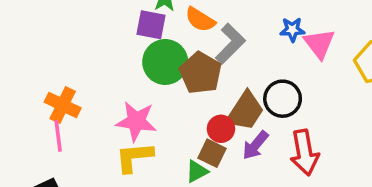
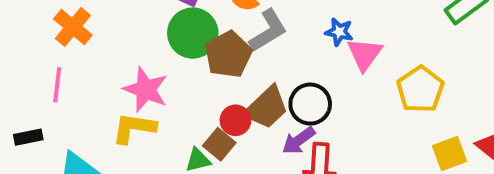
orange cross: (63, 105) -> (73, 27), moved
purple arrow: (255, 145) -> (299, 140), moved

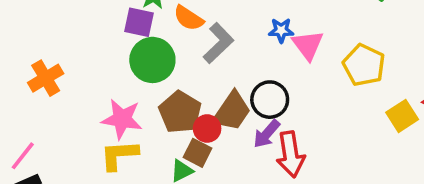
orange cross: (73, 27) -> (46, 78), turned 32
brown pentagon: (228, 54) -> (180, 112), moved
pink line: (57, 85) -> (23, 156), moved, turned 44

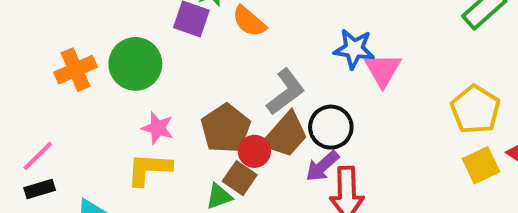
blue star: (281, 30) -> (354, 49), size x1.4
gray L-shape: (218, 43) -> (286, 92), moved
green circle: (152, 60) -> (135, 64), moved
yellow pentagon: (364, 65) -> (475, 110), moved
pink star: (122, 119) -> (158, 128), size x0.7

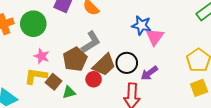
gray L-shape: (286, 92) -> (91, 42), moved
red circle: (254, 151) -> (94, 79), moved
purple arrow: (322, 166) -> (149, 73), moved
brown square: (240, 178) -> (54, 82), moved

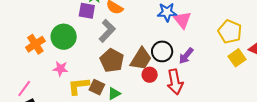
gray L-shape: (91, 42) -> (107, 31), moved
pink star: (42, 56) -> (61, 69), moved
red circle: (94, 79) -> (150, 75), moved

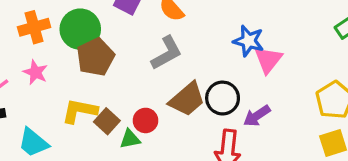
gray L-shape: (107, 31) -> (167, 53), moved
brown pentagon: (112, 60) -> (95, 57), moved
pink star: (61, 69) -> (35, 72), moved
red circle: (150, 75) -> (146, 120), moved

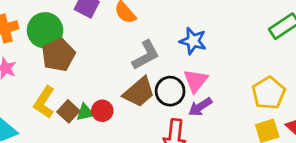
gray L-shape: (167, 53) -> (146, 55), moved
pink triangle: (268, 60) -> (196, 81), moved
yellow L-shape: (80, 111) -> (44, 102), turned -68
green triangle: (130, 139) -> (85, 112), moved

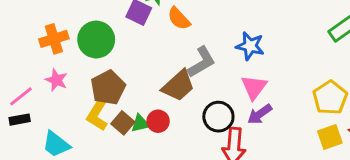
brown pentagon: (58, 55) -> (108, 88), moved
black circle: (170, 91) -> (218, 117), moved
brown trapezoid: (139, 92) -> (178, 86), moved

